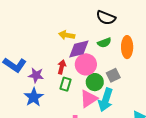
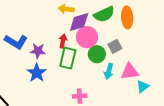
green semicircle: (104, 43) -> (104, 14), size x1.5
green rectangle: (66, 84) -> (68, 58), size x1.5
pink triangle: (89, 99) -> (130, 71), moved, turned 30
cyan arrow: (106, 100) -> (109, 71), size x0.7

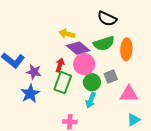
purple diamond: (79, 22) -> (78, 48), turned 50
cyan arrow: (109, 71) -> (91, 100), moved
pink triangle: (130, 71) -> (129, 94), moved

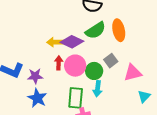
yellow arrow: (67, 34) -> (55, 42), moved
pink circle: (84, 64) -> (75, 66), moved
green rectangle: (63, 83) -> (76, 98), moved

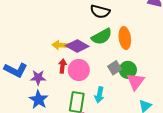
green circle: (94, 71) -> (128, 70), moved
pink triangle: (133, 73) -> (136, 81), turned -42

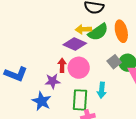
yellow arrow: (60, 45) -> (83, 29), moved
purple star: (38, 78) -> (53, 81), moved

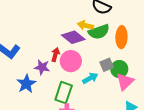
cyan arrow: (102, 90) -> (90, 78), moved, turned -140

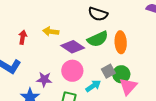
yellow arrow: (85, 25) -> (51, 32), moved
red arrow: (55, 55) -> (23, 37), moved

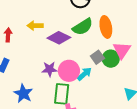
pink circle: (72, 71) -> (69, 71), moved
purple star: (44, 79) -> (50, 69), moved
pink triangle: (128, 86) -> (122, 50), moved

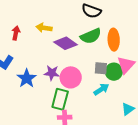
gray square: (97, 57) -> (101, 68), turned 32
cyan arrow: (84, 74) -> (101, 89), moved
blue star: (23, 94) -> (27, 78), moved

